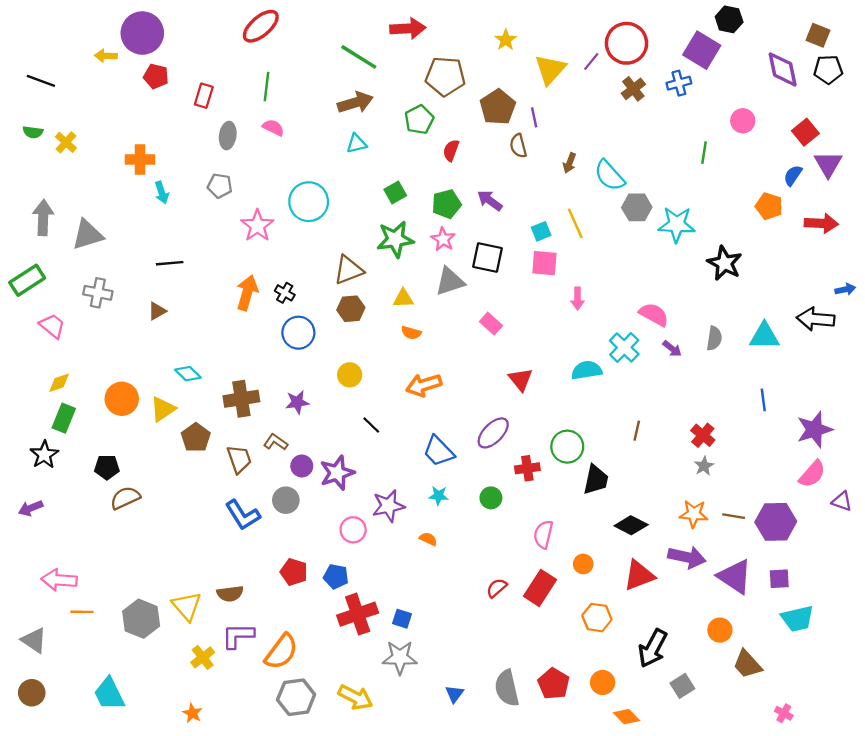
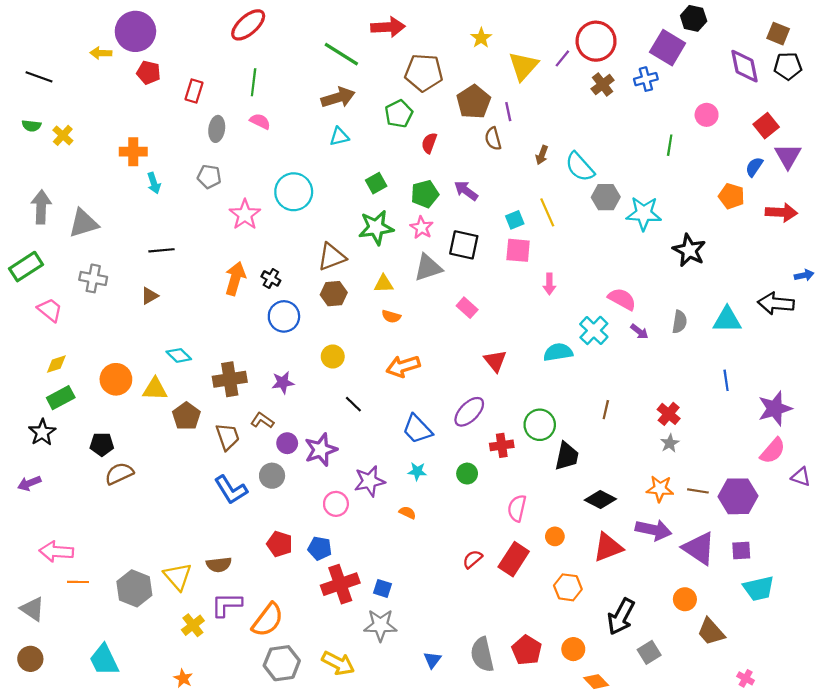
yellow triangle: (163, 409) -> (155, 389), turned 36
green rectangle: (64, 418) -> (61, 398), turned 40

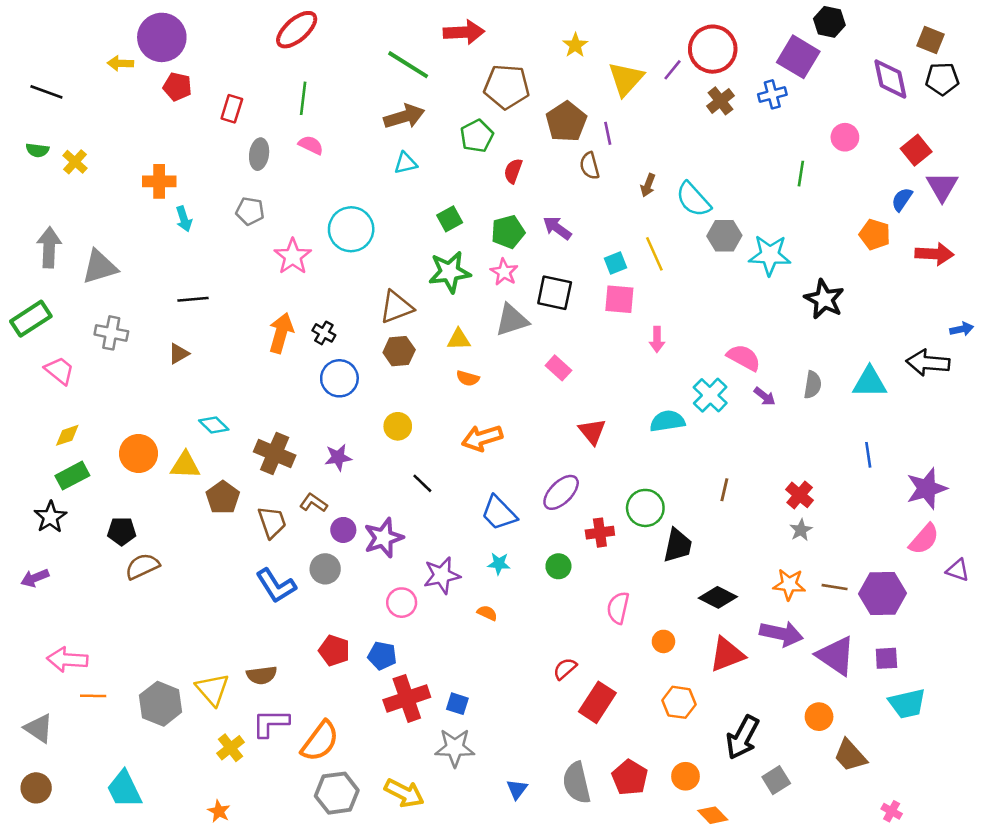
brown cross: (230, 379) -> (275, 453), turned 32
red rectangle: (514, 559) -> (597, 702), moved

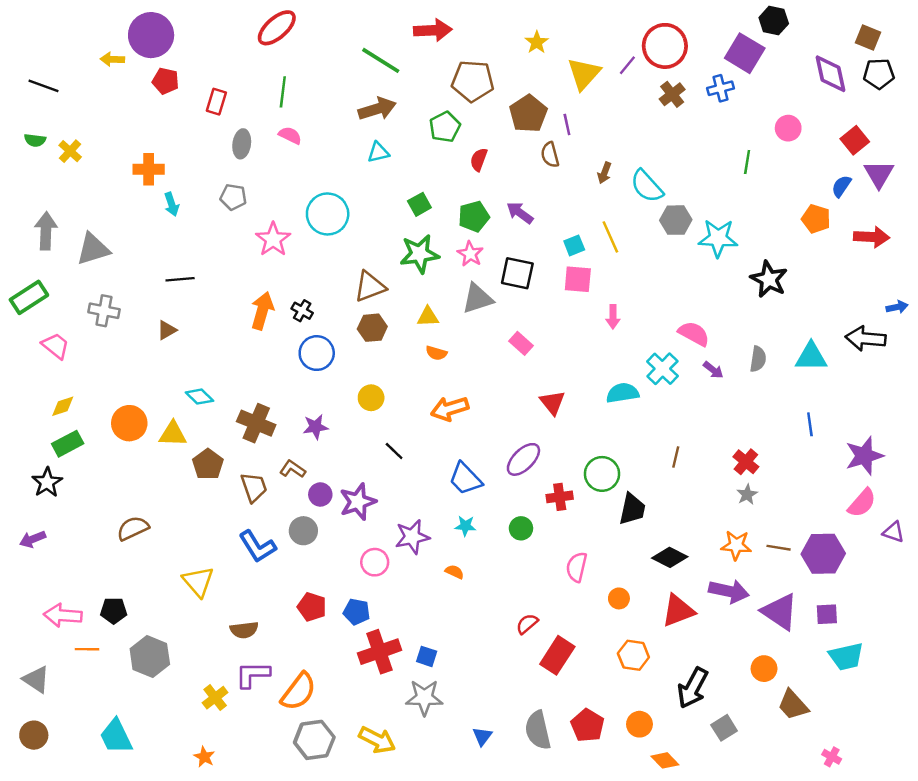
black pentagon: (122, 531) -> (114, 611), moved
yellow triangle: (212, 689) -> (198, 582), moved

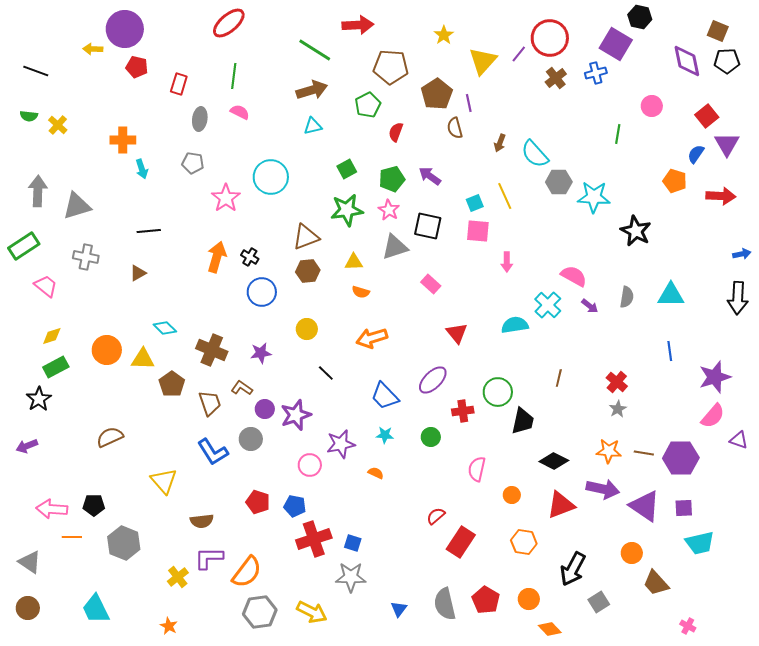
black arrow: (866, 339) -> (738, 298), moved, turned -92

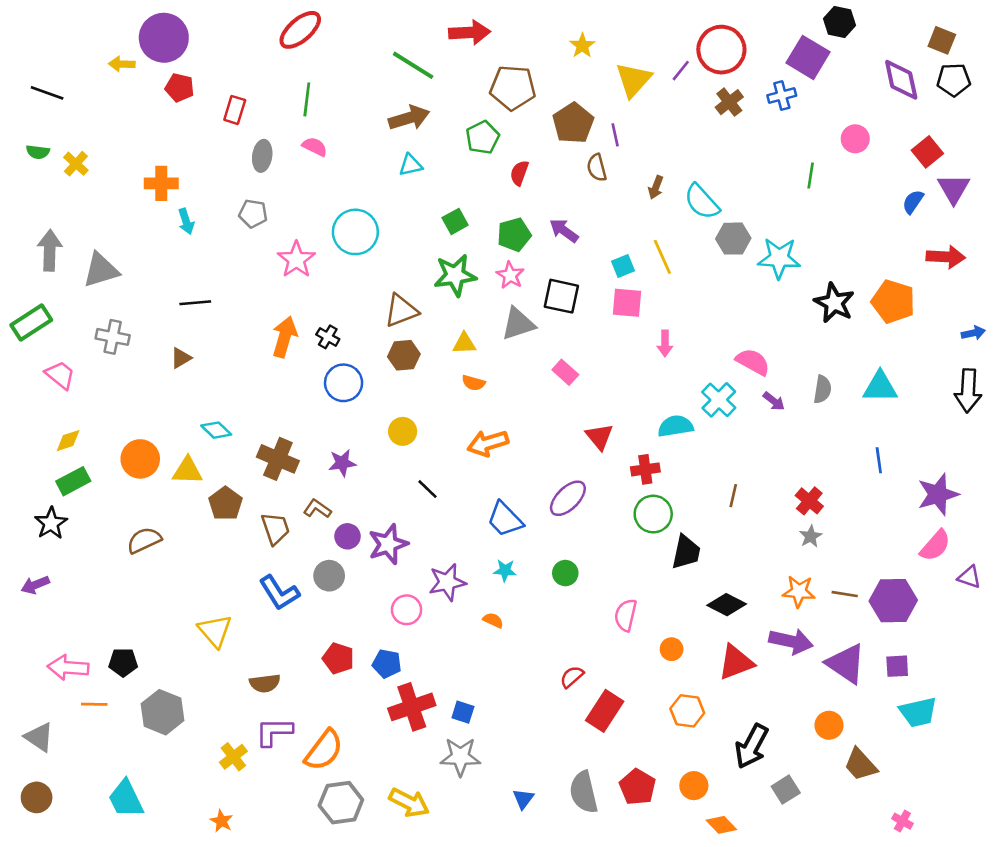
orange pentagon: (675, 181) -> (893, 301), moved, size x1.4
red cross: (463, 411) -> (645, 469), moved
brown semicircle: (110, 437) -> (144, 540), moved

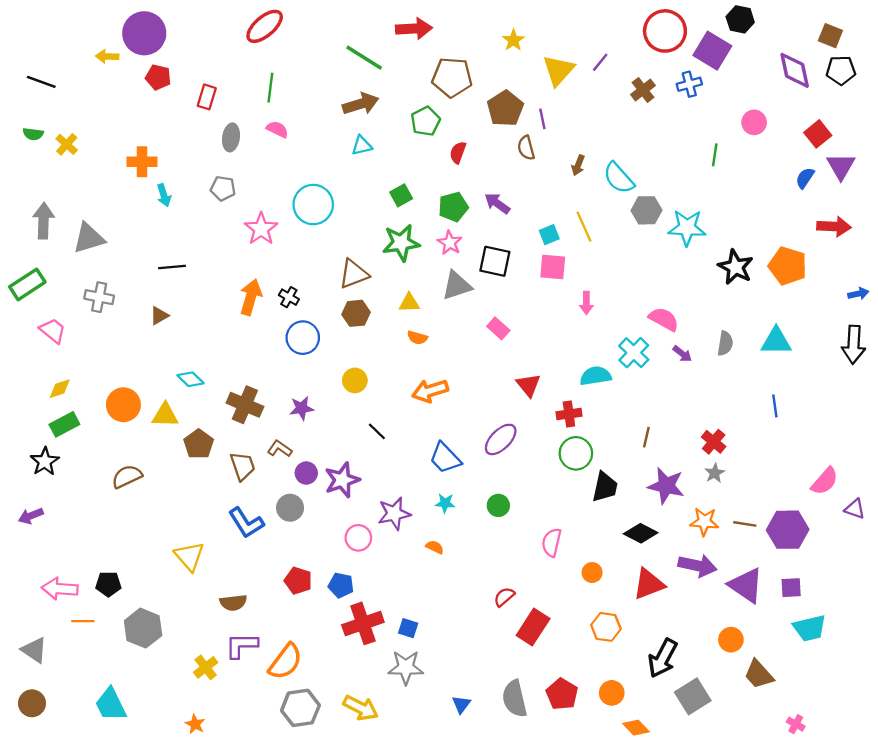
red circle: (721, 50) -> (665, 31), moved
purple star: (938, 494) -> (666, 486), moved, turned 30
gray square: (786, 790) -> (693, 696), size x1.4

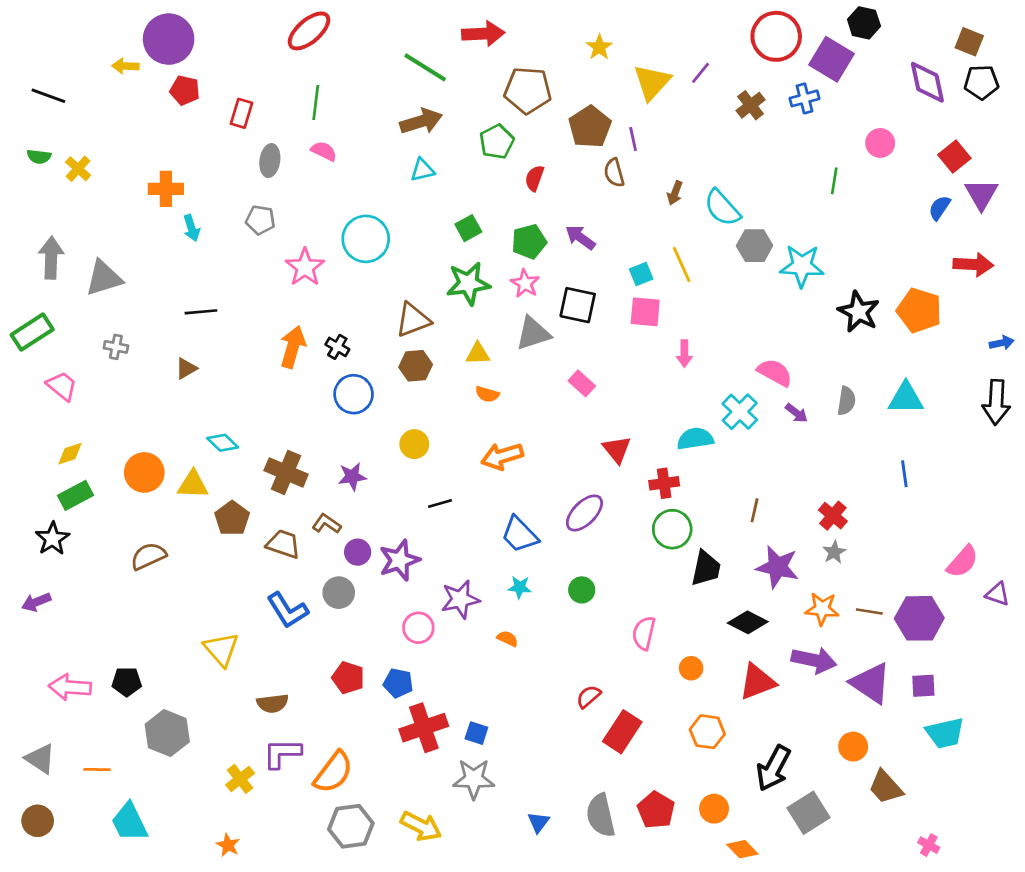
gray cross: (99, 297) -> (116, 347), size x0.7
black line: (377, 431) -> (440, 504), turned -60
brown trapezoid: (243, 466) -> (283, 544), turned -52
orange line: (83, 621) -> (97, 769), moved

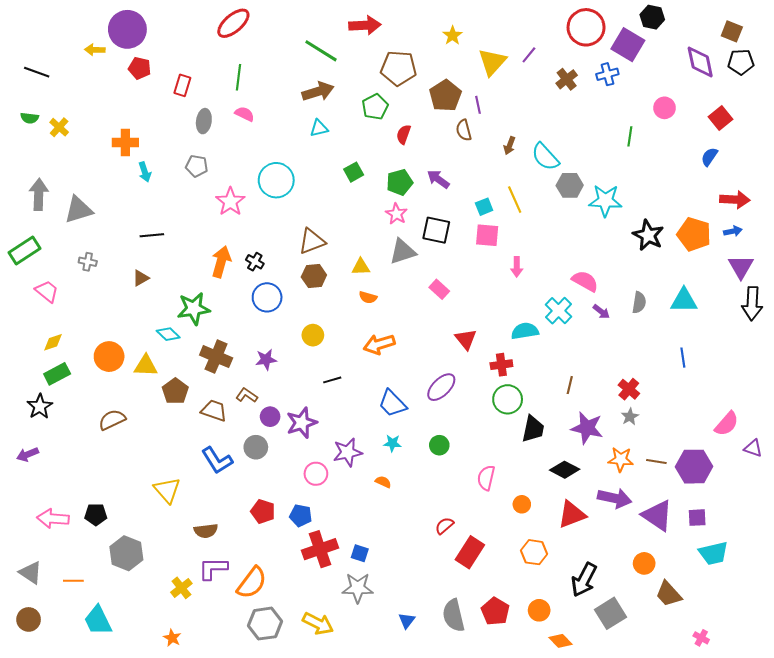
purple triangle: (981, 194) -> (741, 267), moved
green star: (468, 283) -> (194, 309), moved
blue arrow: (1002, 343) -> (733, 231), moved

